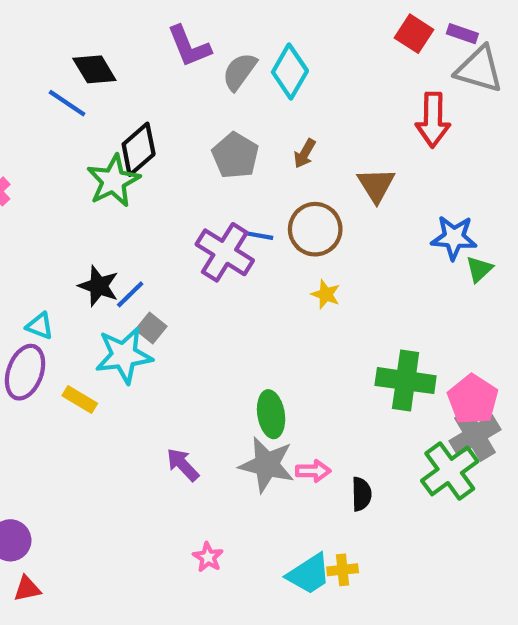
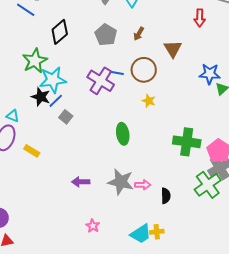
red arrow: (433, 120) -> (200, 18), size x0.7
green star: (113, 181) -> (35, 61), moved
cyan star: (124, 355) -> (53, 80), moved
green ellipse: (271, 414) -> (123, 134), moved
purple arrow: (183, 465) -> (81, 182), turned -48

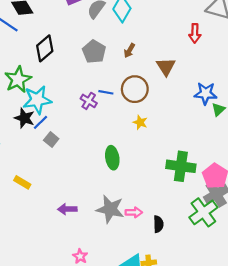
purple cross: (101, 81) -> (89, 101), size x0.6
yellow rectangle: (32, 151) -> (22, 182), moved

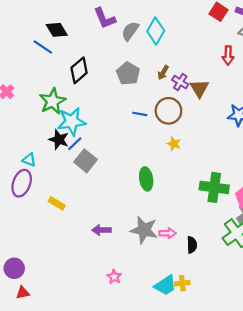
purple cross: (89, 101) -> (180, 82), moved
gray square: (51, 139) -> (85, 161), size x1.5

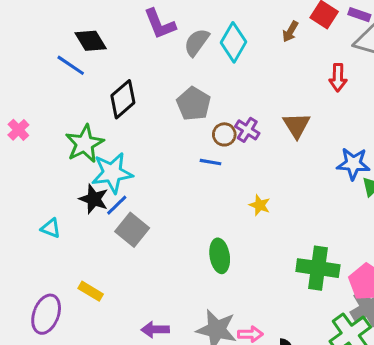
brown arrow: (163, 72) -> (290, 32), moved
purple cross: (180, 82) -> (247, 130), moved
brown circle: (168, 111) -> (224, 134), moved, size x0.6
purple ellipse: (22, 183) -> (46, 314), moved

